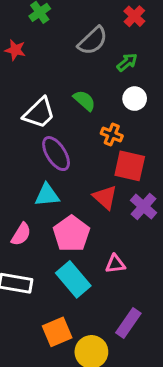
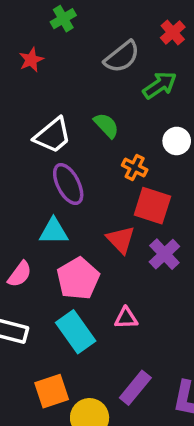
red star: (15, 50) -> (31, 60), turned 30
green arrow: (127, 62) -> (160, 85), size x1.4
white circle: (135, 99) -> (177, 141), moved

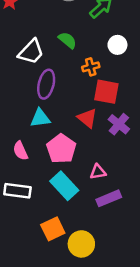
orange cross: (135, 168) -> (91, 67), turned -35
purple ellipse: (68, 184) -> (46, 84), turned 48
pink semicircle: (20, 274) -> (20, 151), turned 126
purple rectangle: (135, 388) -> (109, 198), moved, turned 35

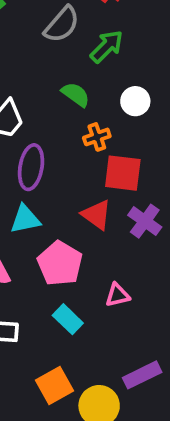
green semicircle: (67, 40) -> (76, 95), moved
cyan rectangle: (64, 186) -> (68, 319), size x0.7
purple rectangle: (109, 198) -> (142, 375), moved

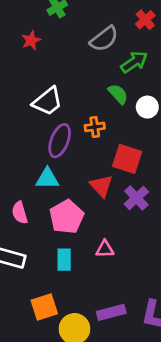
green semicircle: (76, 95) -> (118, 94), moved
orange cross: (97, 137) -> (95, 127), moved
cyan rectangle: (68, 319) -> (64, 260), turned 35

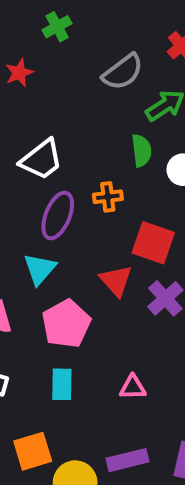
green semicircle: (118, 94) -> (142, 150), turned 35
cyan triangle: (47, 179) -> (40, 269), turned -50
pink triangle: (105, 249) -> (133, 387), moved

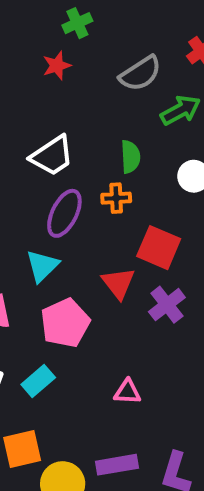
red star: (19, 73) -> (57, 66), moved
green semicircle: (142, 150) -> (130, 157), moved
cyan rectangle: (62, 384) -> (38, 381), moved, turned 44

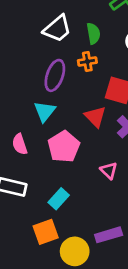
white trapezoid: (52, 156) -> (57, 29), moved
cyan rectangle: (38, 381) -> (59, 199), moved
pink triangle: (128, 392) -> (109, 171), moved, turned 48

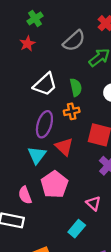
red triangle: (95, 117) -> (64, 147), moved
pink semicircle: (20, 144) -> (25, 195), moved
cyan rectangle: (59, 199) -> (77, 229), moved

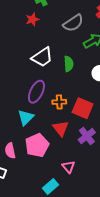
orange cross: (72, 111) -> (59, 102), moved
red triangle: (64, 147) -> (61, 128), moved

